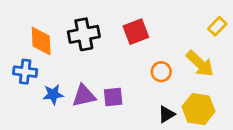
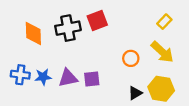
yellow rectangle: (217, 26) -> (164, 22), moved
red square: (136, 32) -> (97, 20), moved
blue cross: (25, 72) -> (20, 75), moved

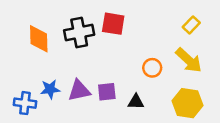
red square: (97, 20) -> (113, 24), turned 30
blue cross: (20, 75) -> (25, 103), moved
black triangle: (135, 93) -> (136, 102), moved, turned 32

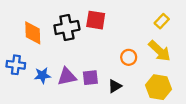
black triangle: (136, 102) -> (115, 86), turned -32
blue cross: (25, 103) -> (16, 65), moved

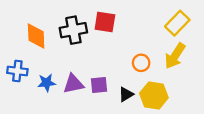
yellow rectangle: (162, 21) -> (177, 23), size x1.5
yellow arrow: (160, 51) -> (175, 56), turned 80
yellow hexagon: (158, 87) -> (154, 96), moved

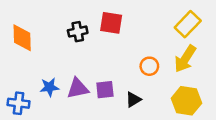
black cross: (73, 30) -> (78, 32), size x0.7
orange diamond: (36, 36) -> (22, 38), moved
blue cross: (17, 71) -> (18, 103), moved
yellow hexagon: (154, 96) -> (186, 101), moved

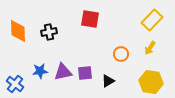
black cross: (78, 32) -> (49, 32), moved
yellow arrow: (185, 59) -> (150, 48), size x0.6
blue cross: (18, 103) -> (15, 84), turned 30

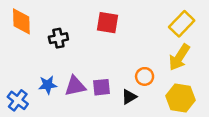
orange diamond: (18, 31) -> (21, 21), moved
yellow arrow: (150, 48) -> (179, 57), size x1.6
orange circle: (121, 54) -> (145, 76), moved

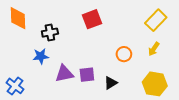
red square: (107, 23) -> (92, 19), turned -30
yellow arrow: (179, 57) -> (154, 49), size x0.6
orange circle: (145, 76) -> (124, 54), moved
blue star: (48, 85) -> (41, 56), moved

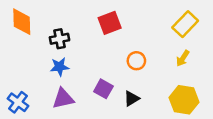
orange circle: (124, 54) -> (136, 61), moved
blue star: (41, 56) -> (60, 67), moved
purple triangle: (64, 74) -> (63, 99), moved
purple square: (87, 75) -> (103, 89), turned 35

